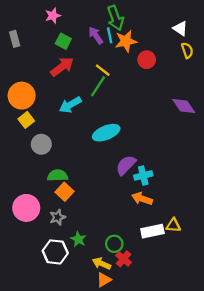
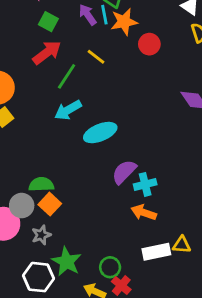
green line: (98, 86) -> (67, 76), moved
cyan arrow: (70, 105) -> (68, 110), moved
gray circle: (41, 144) -> (22, 205), moved
green star: (78, 239) -> (67, 262), size x1.5

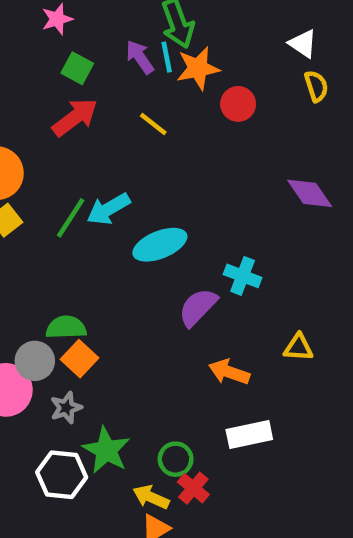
green line: (67, 76) -> (71, 218), moved
cyan cross: (145, 184) -> (243, 276), moved, turned 35
yellow triangle: (182, 245) -> (298, 347), moved

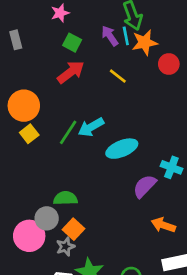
orange square: (79, 359) -> (73, 229), moved

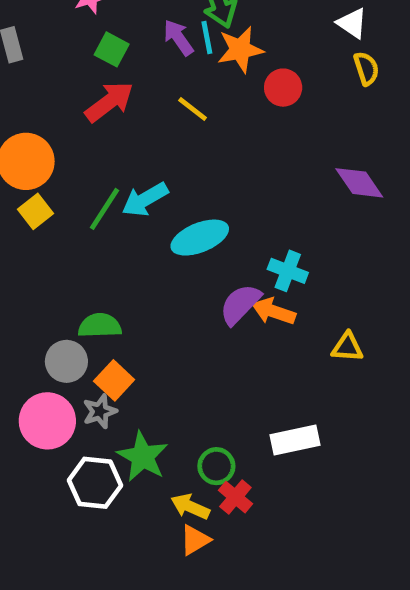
orange arrow: (163, 225) -> (274, 311), moved
pink circle: (29, 236) -> (47, 421), moved

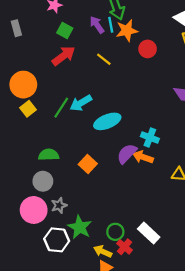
green semicircle: (100, 326) -> (49, 155), moved
orange square: (114, 380) -> (88, 164), moved
white rectangle: (295, 440) -> (149, 233), moved, turned 55

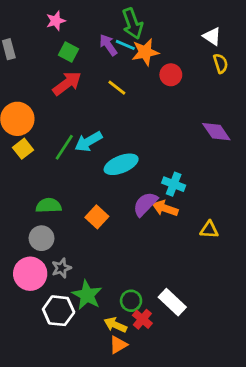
cyan line: (111, 25) -> (125, 45), turned -56

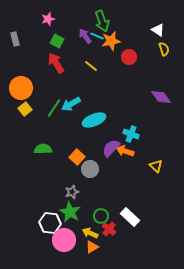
red arrow: (67, 83) -> (56, 63), turned -85
yellow triangle: (209, 230) -> (156, 166), turned 40
gray circle: (42, 238) -> (90, 169), moved
gray star: (61, 268) -> (72, 192), moved
pink circle: (30, 274) -> (64, 240), moved

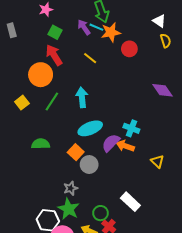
orange circle: (21, 88) -> (41, 75), moved
cyan arrow: (71, 104) -> (82, 97), moved, turned 114
cyan ellipse: (94, 120) -> (90, 128), moved
white rectangle: (130, 217) -> (130, 202), moved

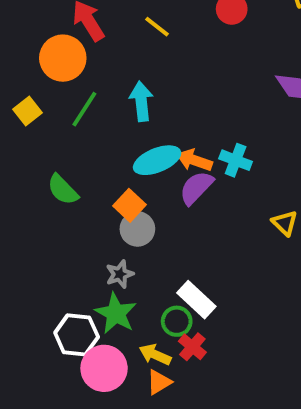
green semicircle: (41, 144) -> (63, 190), turned -132
orange arrow: (125, 146) -> (194, 160), moved
gray circle: (89, 165) -> (137, 229), moved
white rectangle: (130, 202) -> (196, 300), moved

